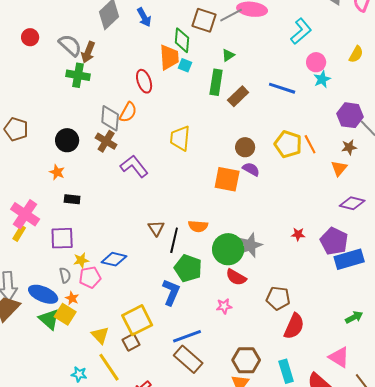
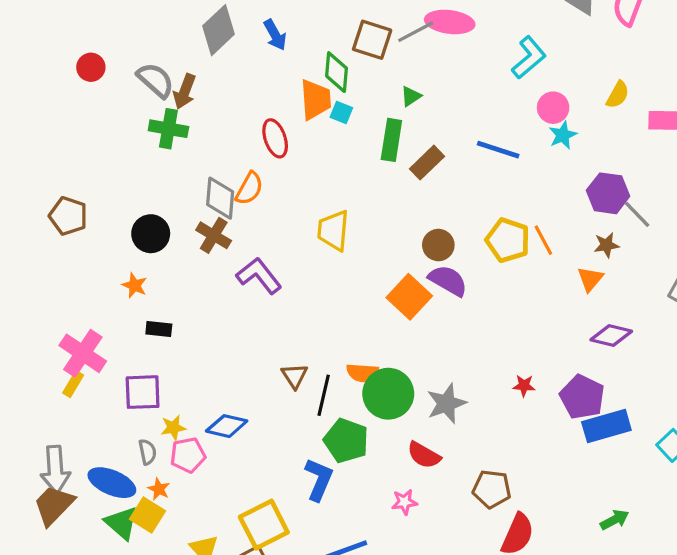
purple semicircle: (251, 169) -> (448, 281), size x1.4
orange square: (227, 179) -> (409, 297), turned 32
green circle: (228, 249) -> (388, 394), moved

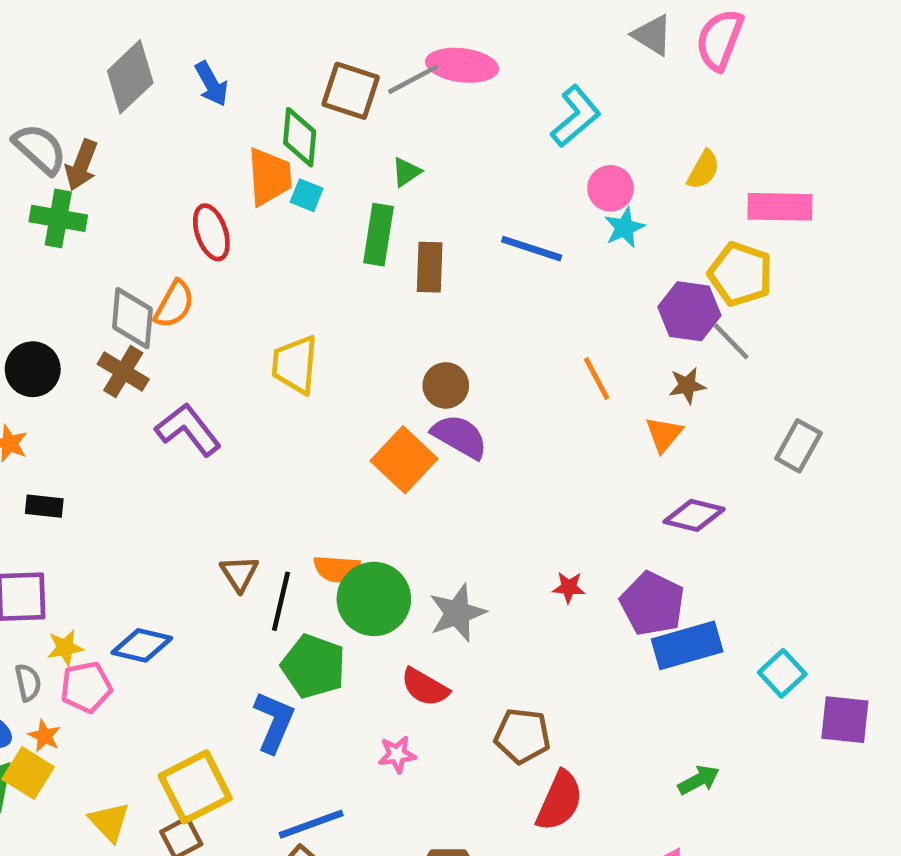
brown rectangle: (427, 163) -> (430, 267), turned -44
yellow pentagon: (508, 240) -> (740, 274), moved

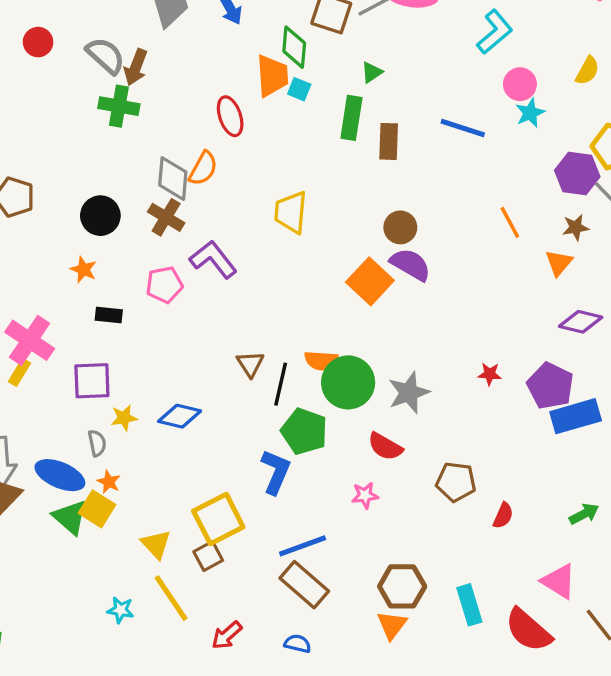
pink pentagon: (86, 687) -> (164, 285), moved
red semicircle: (559, 801) -> (503, 516), moved, size x0.6

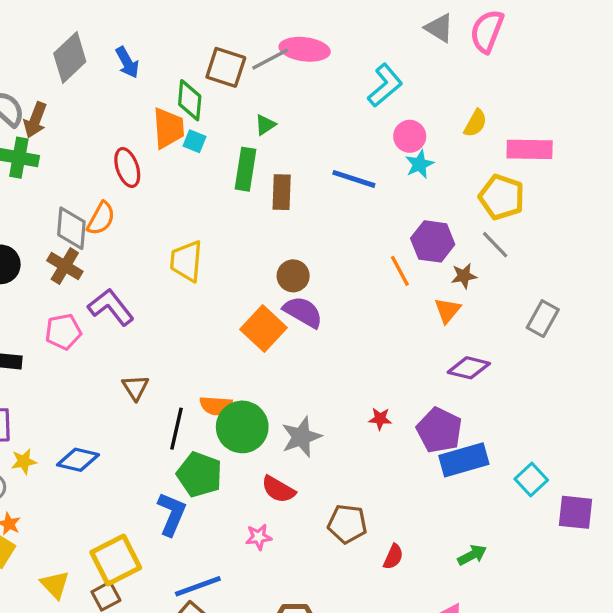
purple hexagon: (577, 173) -> (433, 241), moved
brown triangle: (250, 364) -> (135, 388), moved

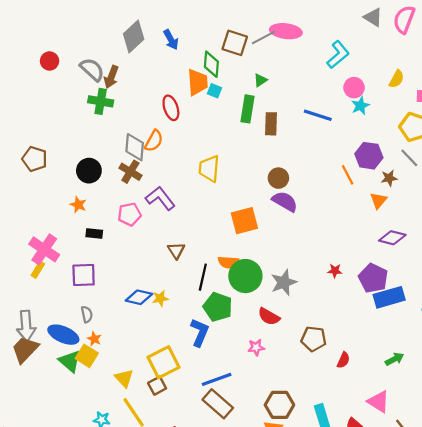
orange square: (264, 328) -> (244, 221), moved, turned 32
yellow star: (24, 461) -> (160, 298), moved

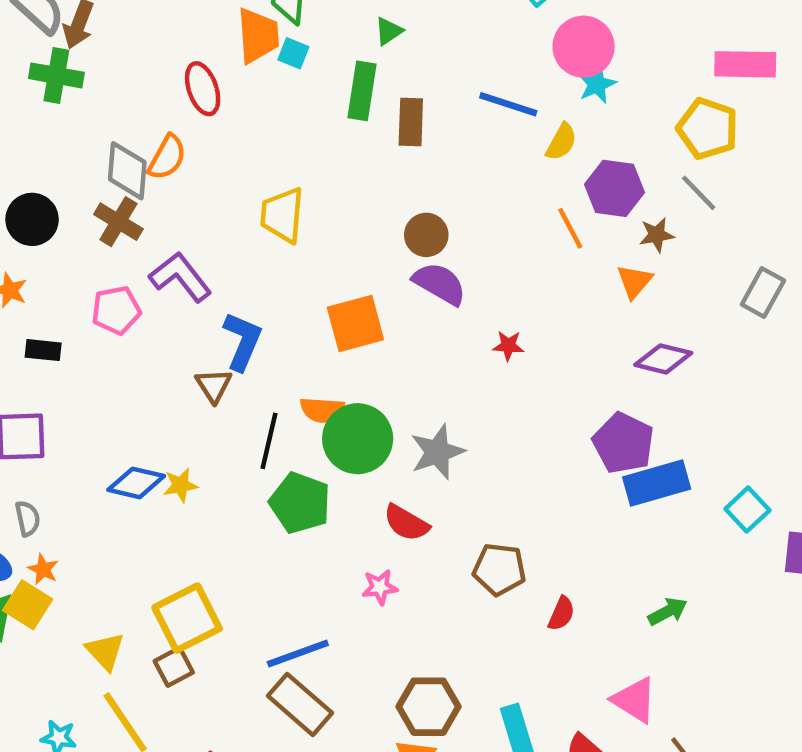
yellow semicircle: (397, 79) -> (561, 142), moved
pink circle: (354, 88) -> (584, 47), size x1.4
red star: (335, 271) -> (508, 346), moved
blue L-shape: (200, 332) -> (242, 341), moved

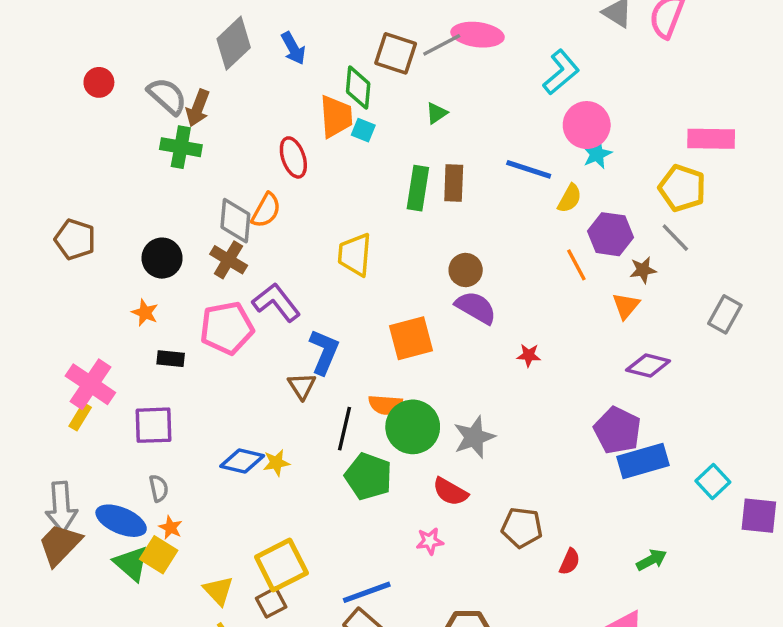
green rectangle: (362, 91) -> (418, 188), moved
pink pentagon: (116, 310) -> (227, 328), size x1.4

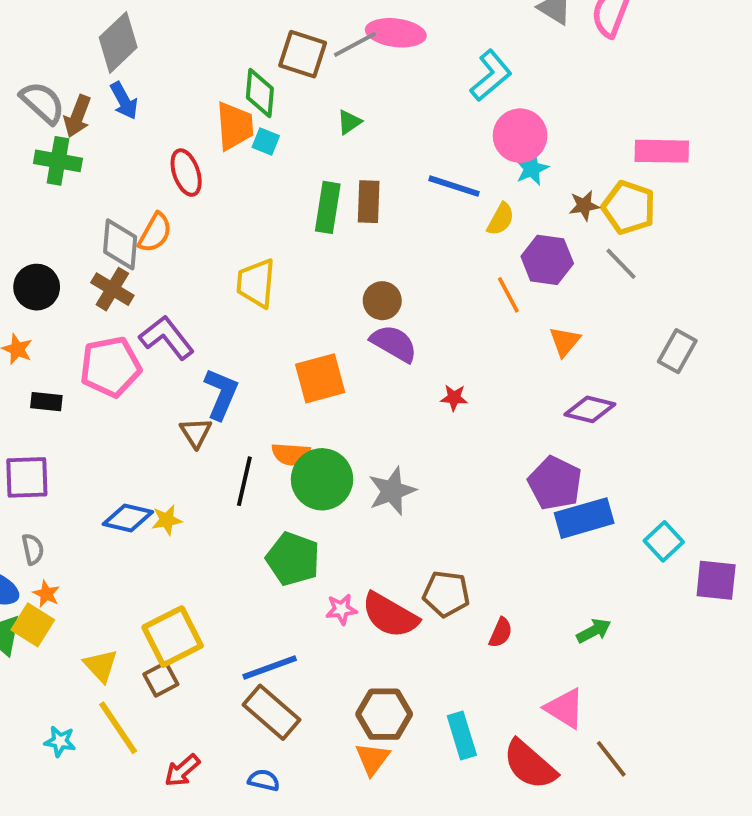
blue arrow: (293, 48) -> (124, 101), moved
brown star: (643, 270) -> (584, 206), moved
green pentagon: (368, 476) -> (293, 559), moved
red semicircle: (450, 492) -> (390, 615), moved, size x1.4

